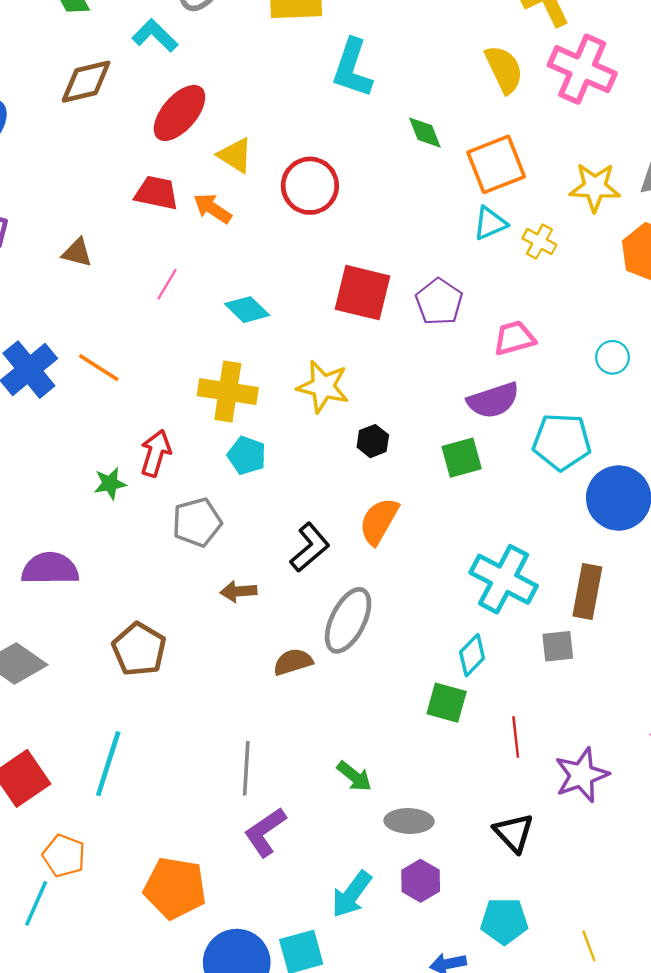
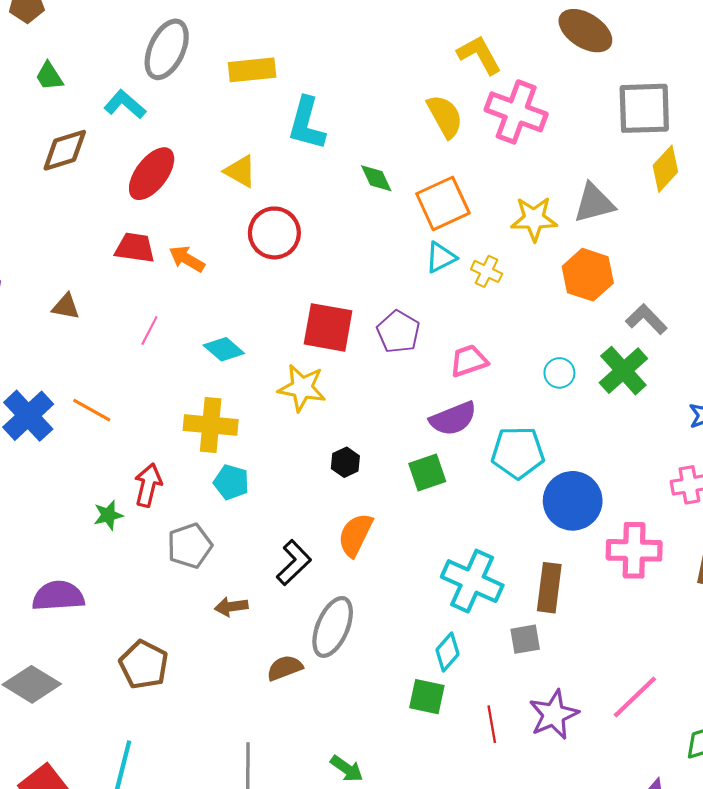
yellow triangle: (235, 155) -> (240, 171), moved
yellow star: (323, 387) -> (302, 388), moved
purple star: (582, 775) -> (554, 715), moved

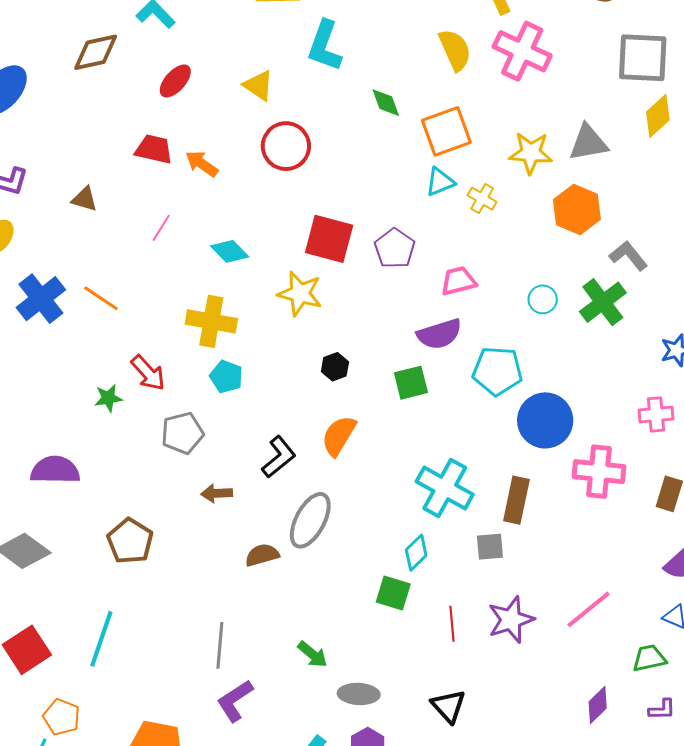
red ellipse: (152, 174) -> (175, 81), size x0.7
red arrow: (148, 485) -> (148, 373), turned 120

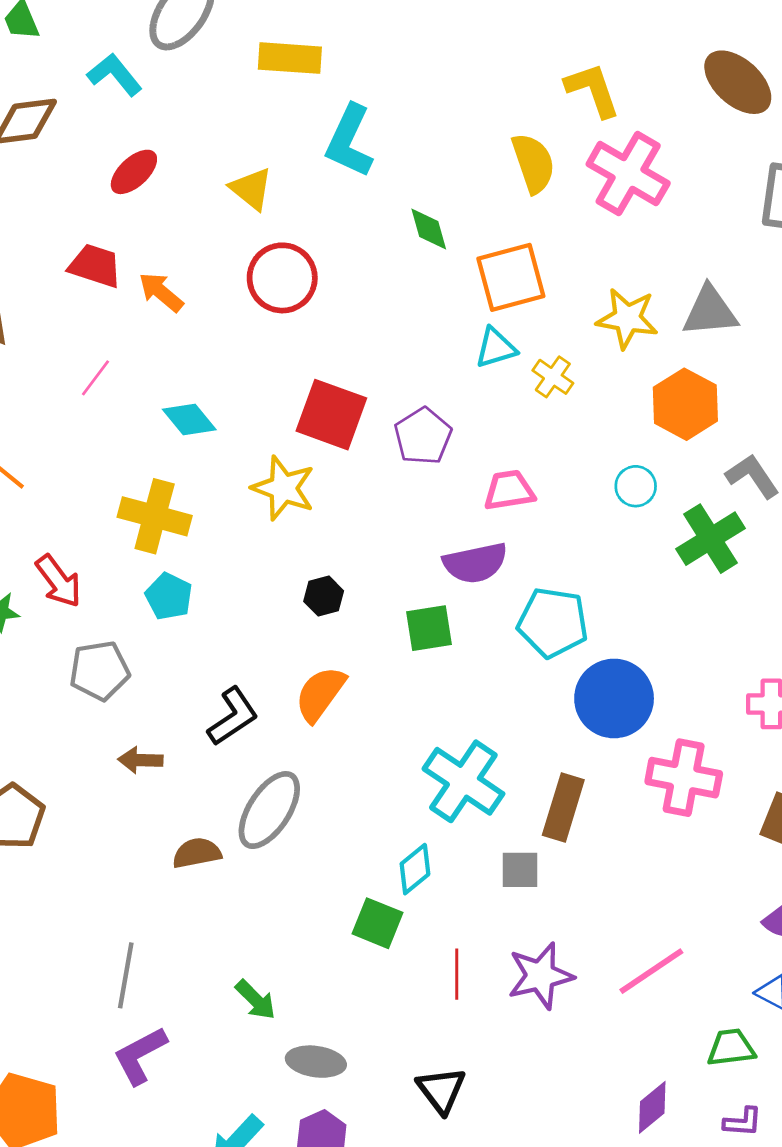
cyan circle: (543, 299) -> (636, 486), moved

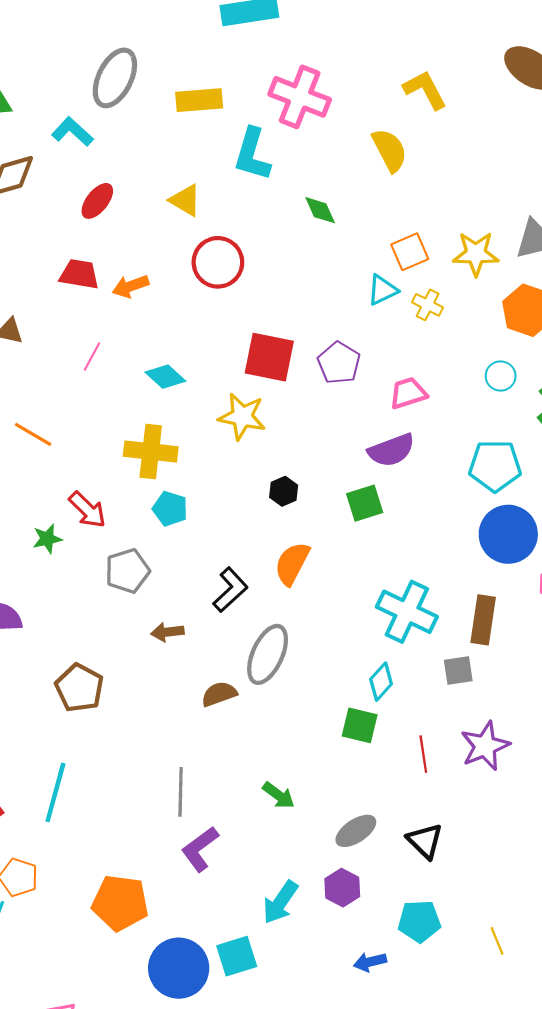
pink cross: (628, 174) -> (300, 97), moved
orange square: (511, 277) -> (410, 252), moved, size x0.7
orange arrow: (161, 292) -> (131, 286), turned -51
cyan pentagon: (553, 623) -> (495, 466), moved
gray ellipse: (316, 1062) -> (356, 831), moved, turned -33

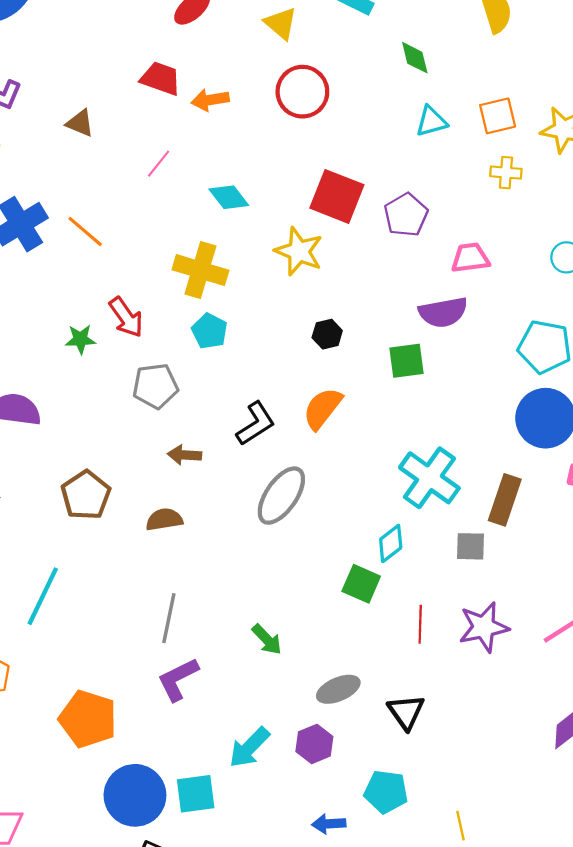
cyan triangle: (382, 290) -> (431, 121), moved
yellow cross: (428, 305) -> (506, 173), turned -32
brown semicircle: (219, 694) -> (164, 520), moved

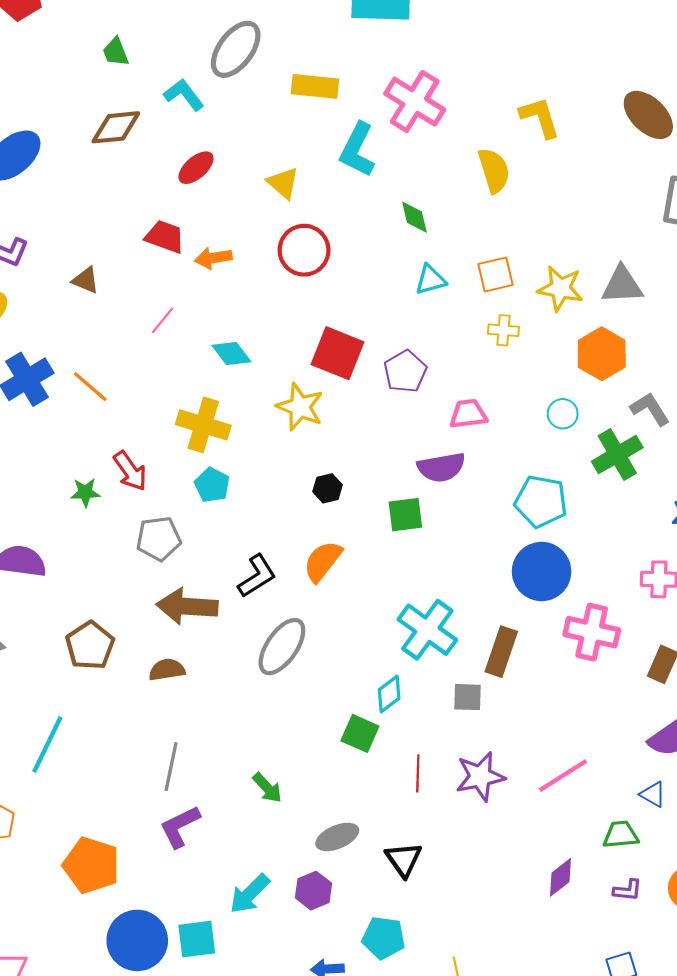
brown arrow: (185, 455) -> (187, 606), size x1.8

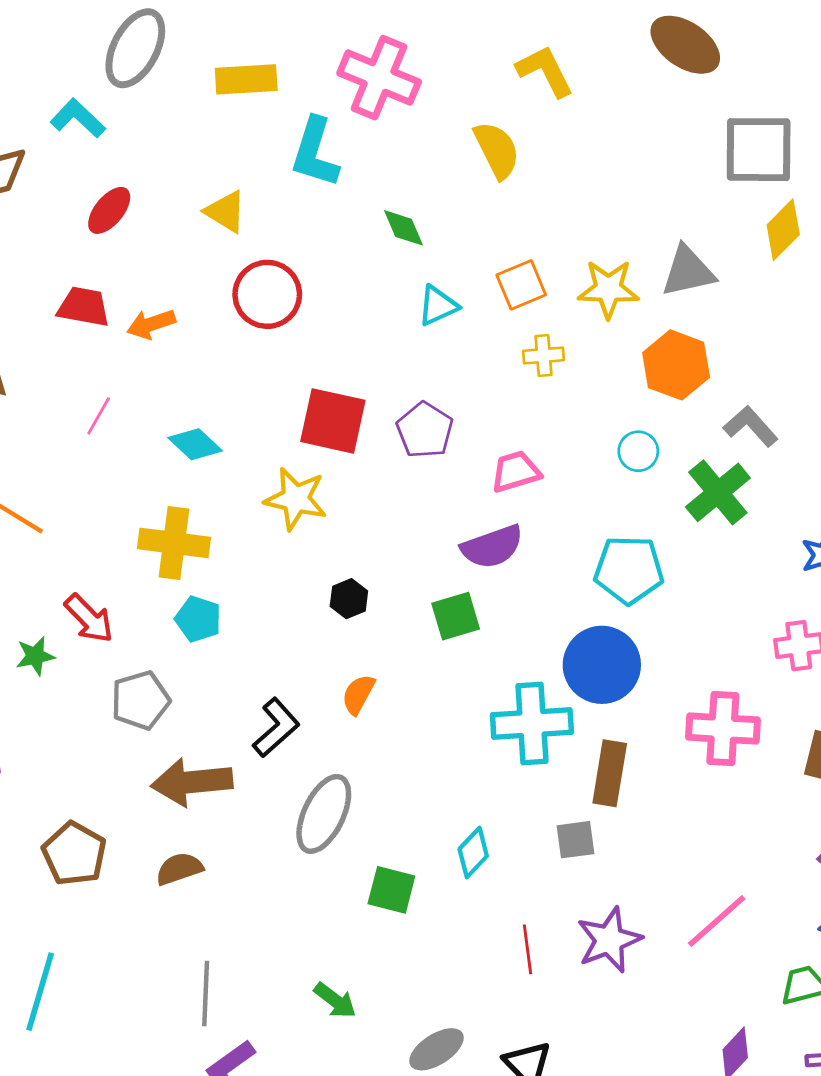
orange semicircle: (323, 561) -> (358, 694), size x0.7
blue circle: (542, 572) -> (602, 665), moved
cyan cross: (427, 630) -> (532, 724), moved, turned -30
green square: (360, 733) -> (391, 890), moved

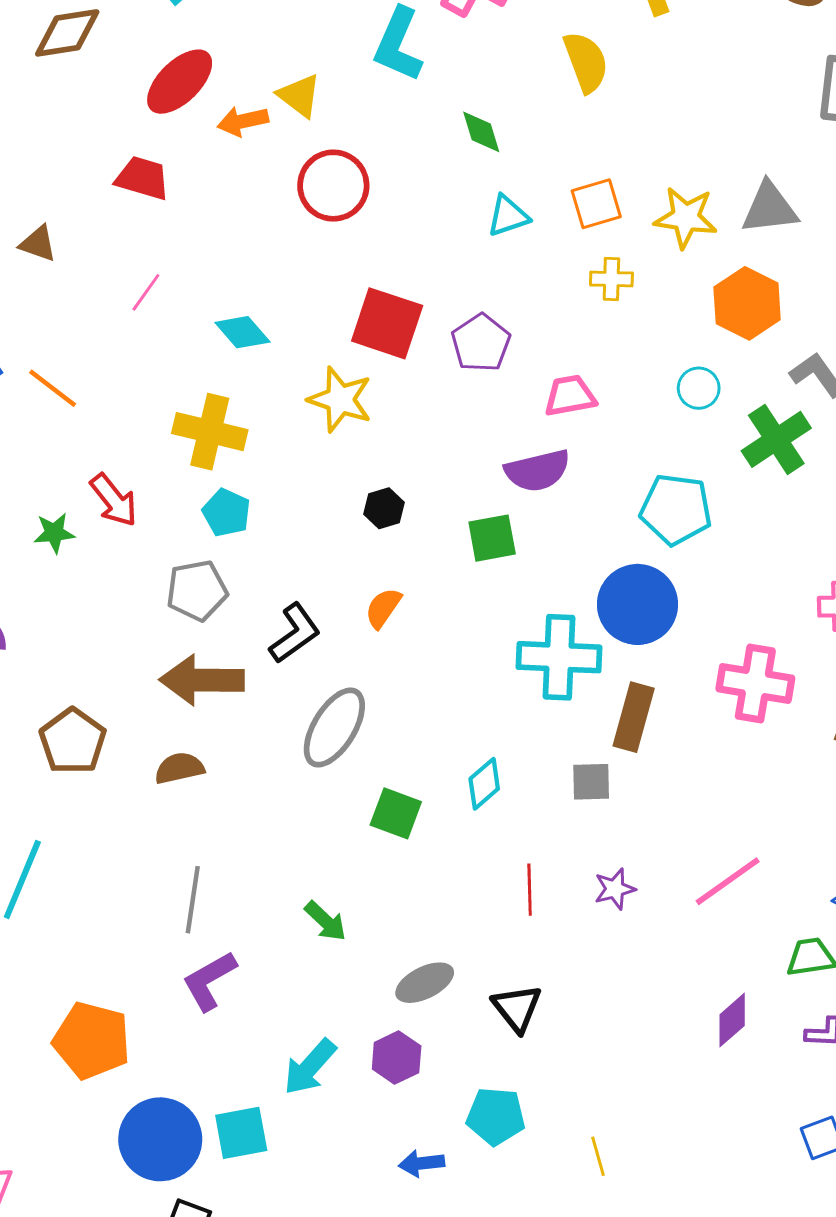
red ellipse: (109, 210) -> (180, 82), size x1.4
orange arrow: (151, 324) -> (243, 121), moved
gray pentagon: (140, 700) -> (197, 590), moved
purple star: (609, 940) -> (615, 889), size x0.6

